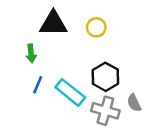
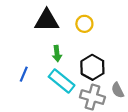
green arrow: (31, 53) -> (57, 54), moved
blue line: (38, 85) -> (24, 74), moved

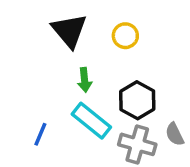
black triangle: (47, 20) -> (69, 31), turned 50
blue line: (24, 74) -> (40, 134), moved

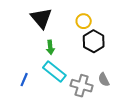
yellow circle: (125, 36) -> (84, 21), moved
black hexagon: (137, 100) -> (94, 41), moved

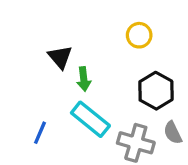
black triangle: (41, 18) -> (60, 57), moved, size x0.7
black hexagon: (94, 41) -> (156, 91), moved

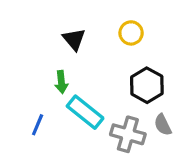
black triangle: (60, 57) -> (74, 39), moved
green arrow: (84, 79) -> (61, 82), moved

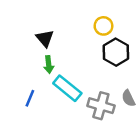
black triangle: (74, 39) -> (45, 38), moved
black hexagon: (147, 85) -> (116, 52), moved

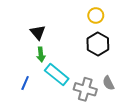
yellow circle: (103, 26) -> (96, 15), moved

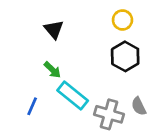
black triangle: (38, 32) -> (54, 29), moved
green arrow: (41, 55) -> (52, 70), turned -40

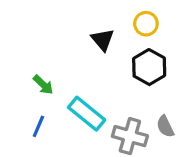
black triangle: (54, 29) -> (103, 40), moved
green arrow: (52, 70) -> (43, 85), moved

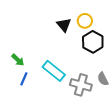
yellow circle: (146, 24) -> (85, 21), moved
green arrow: (43, 85) -> (18, 60), moved

